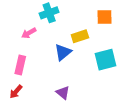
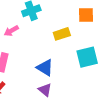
blue triangle: (63, 52) -> (45, 68), moved, turned -48

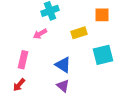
pink arrow: (11, 31) -> (40, 34), moved

